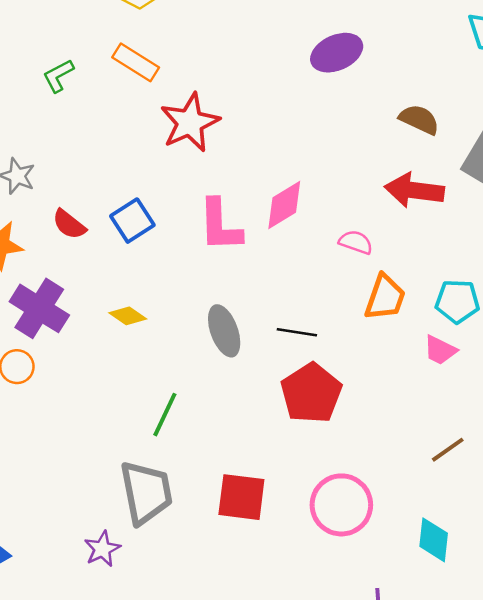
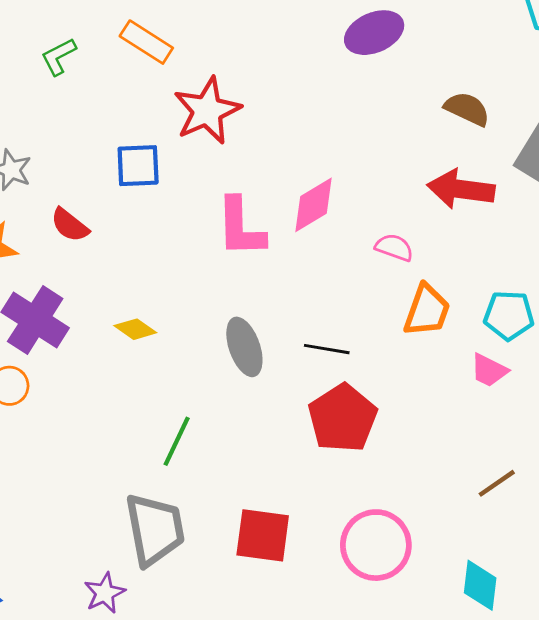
blue square: (132, 221) -> (138, 166), moved, turned 30

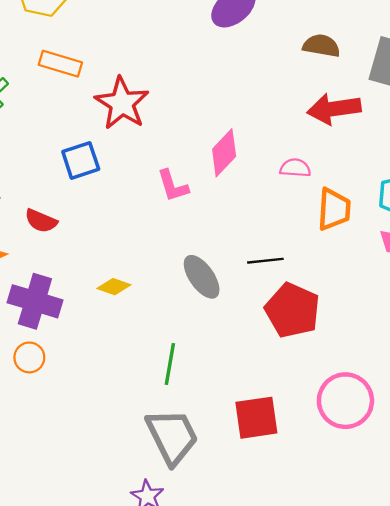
pink L-shape: (241, 227) -> (173, 186), size x0.7

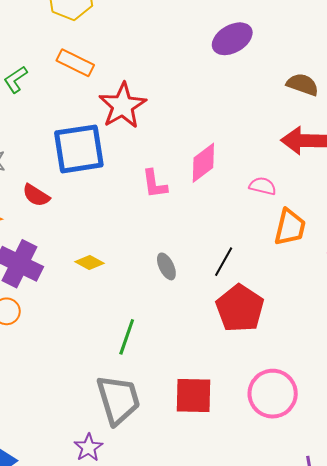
blue square: (81, 160) -> (79, 149), size x1.6
black line: (265, 261) -> (224, 262), turned -64
gray ellipse: (202, 277) -> (166, 266), size x0.7

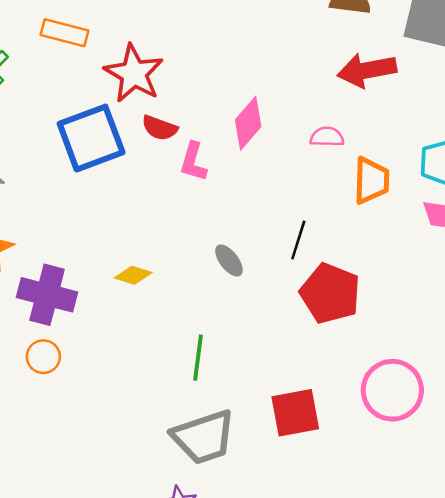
pink L-shape: (155, 184) -> (193, 162), turned 36
red semicircle: (36, 195) -> (160, 128), moved
gray trapezoid: (118, 400) -> (204, 437), turned 100

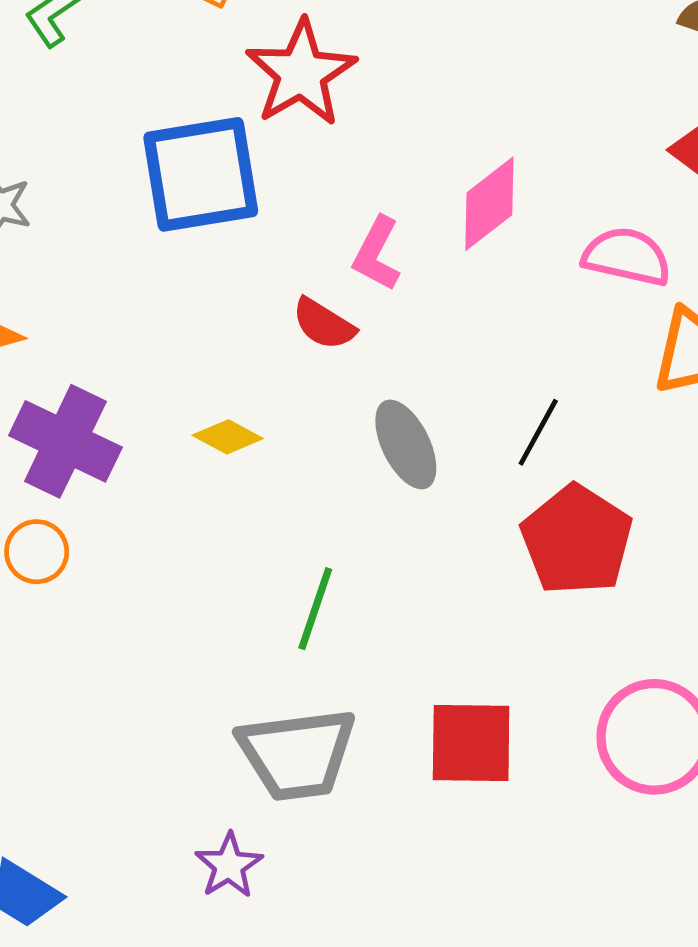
red semicircle: (160, 128) -> (324, 324), moved
pink semicircle: (327, 137) -> (627, 256), size x1.4
gray ellipse: (229, 261) -> (406, 445), size x1.4

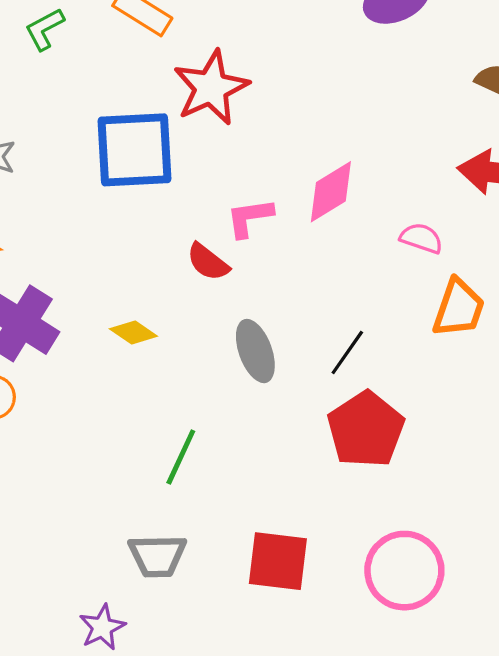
pink L-shape: (377, 254) -> (250, 218), turned 48
pink semicircle: (627, 256) -> (421, 238), size x0.7
gray trapezoid: (297, 754) -> (157, 556), size x0.7

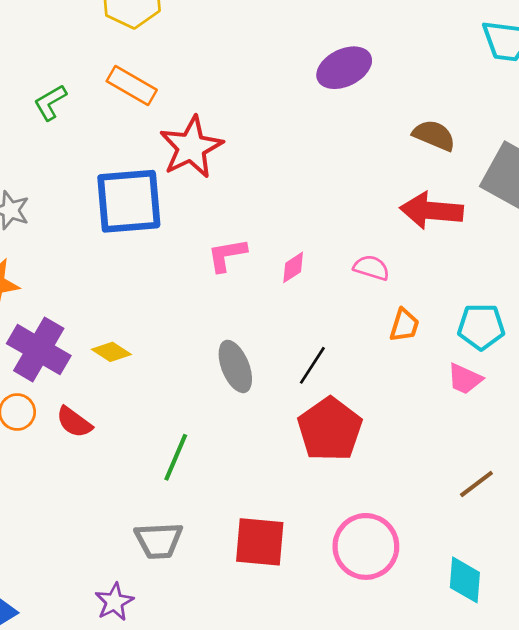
pink diamond: (331, 192) -> (293, 267), moved, size x0.6
red semicircle: (208, 262) -> (74, 422), moved
orange trapezoid: (459, 308) -> (404, 325), size x0.7
yellow diamond: (133, 332) -> (111, 352), moved

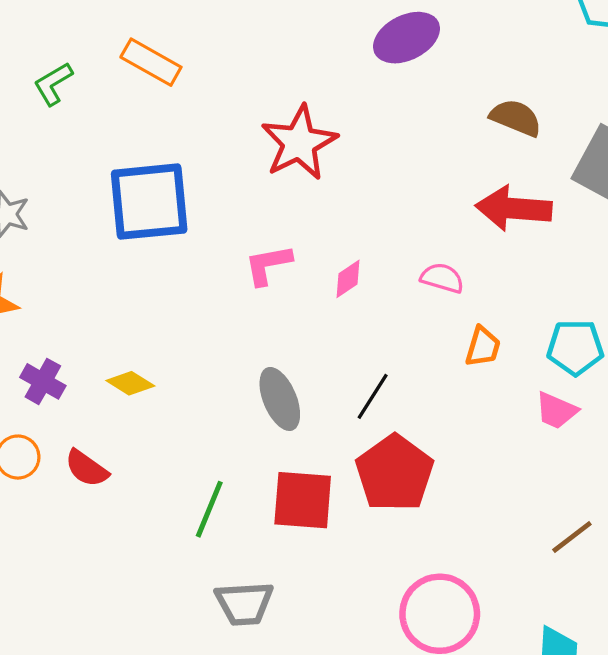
red star: (191, 147) -> (299, 143), moved
purple cross: (39, 350) -> (43, 381), size x0.6
gray trapezoid: (159, 540) -> (244, 603), moved
red square: (260, 542) -> (303, 500), moved

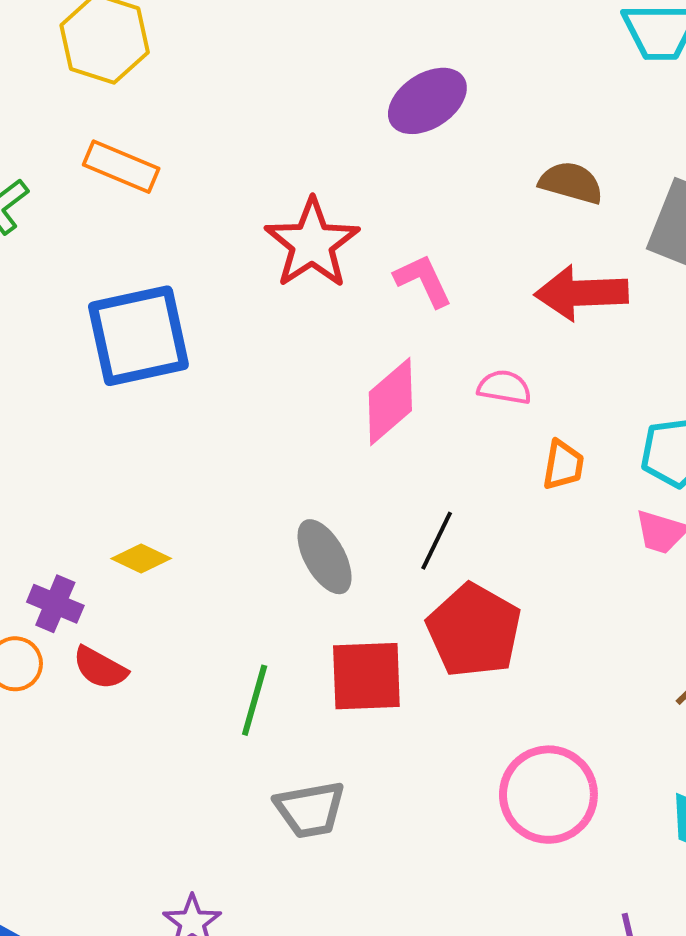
pink L-shape: (268, 265) -> (423, 280), moved, turned 82
pink diamond: (348, 279) -> (390, 401), size x1.8
purple cross: (43, 381) -> (55, 604), moved

